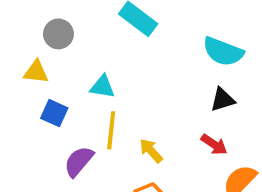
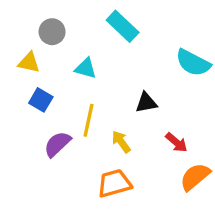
cyan triangle: (102, 87) -> (86, 68), moved
black triangle: (223, 100) -> (146, 103), moved

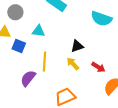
blue square: (41, 100) -> (19, 46), moved
yellow arrow: (121, 142) -> (73, 64), moved

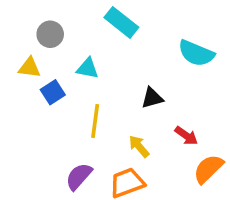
blue square: (19, 46) -> (53, 92), turned 32
yellow arrow: (73, 64) -> (139, 146), moved
purple semicircle: (28, 78) -> (79, 176), moved

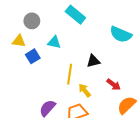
yellow line: (95, 121) -> (70, 74), moved

